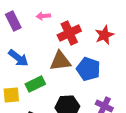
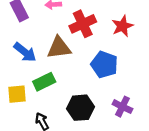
brown triangle: (60, 61) -> (59, 48), moved

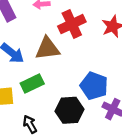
blue pentagon: (104, 65) -> (94, 86), moved

